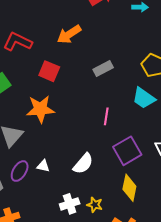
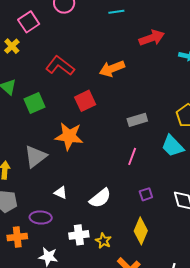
gray rectangle: (103, 69) -> (137, 120), moved
red square: (49, 71) -> (85, 101), turned 30
purple square: (127, 151) -> (146, 194), size x0.5
purple ellipse: (20, 171) -> (41, 217), moved, turned 50

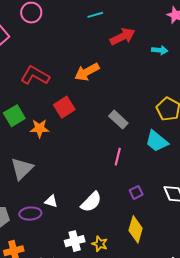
cyan line: (116, 12) -> (95, 15), moved
gray rectangle: (137, 120) -> (118, 120), turned 66
orange star: (69, 136) -> (39, 128), moved, size x0.7
purple ellipse: (41, 217) -> (30, 214), moved

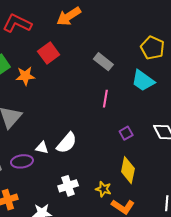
white semicircle: (91, 202) -> (67, 143), moved
yellow star: (100, 244) -> (103, 189), moved

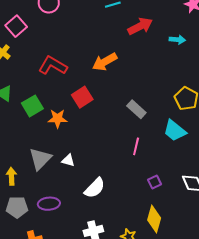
white triangle: (42, 148) -> (68, 160), moved

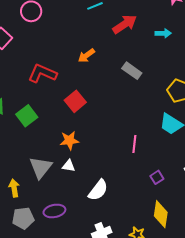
orange arrow: (105, 62) -> (86, 55), moved, size x0.7
gray rectangle: (136, 109) -> (132, 71), moved
orange star: (58, 119) -> (69, 140), moved

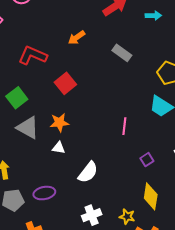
gray triangle: (41, 167) -> (28, 128), moved, turned -40

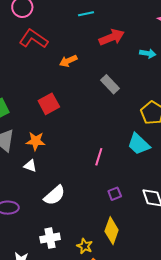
red L-shape: (33, 55) -> (33, 39), moved

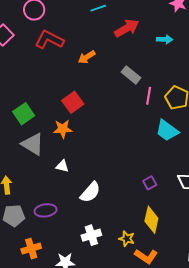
orange star: (36, 141) -> (63, 129), moved
pink line: (99, 157) -> (149, 96), moved

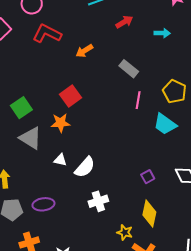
red arrow: (127, 28) -> (124, 22), size x0.7
pink line: (149, 96) -> (138, 100), moved
white semicircle: (90, 192) -> (85, 167), moved
white cross: (91, 235) -> (98, 201), moved

